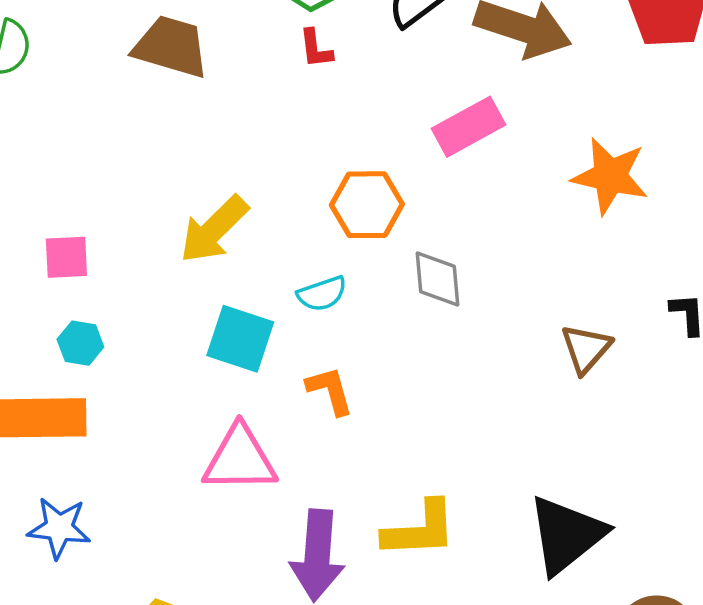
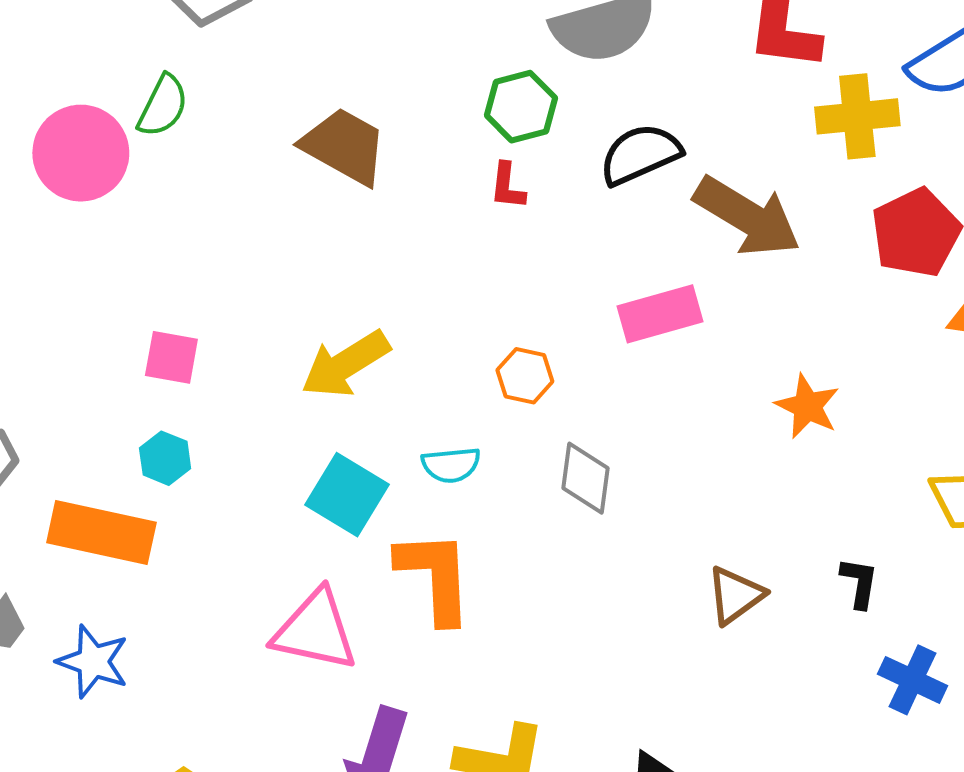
orange star: (610, 176) -> (807, 406), size x0.7
orange hexagon: (367, 205) -> (525, 376), size x0.7
orange L-shape: (330, 391) -> (435, 576), size x1.6

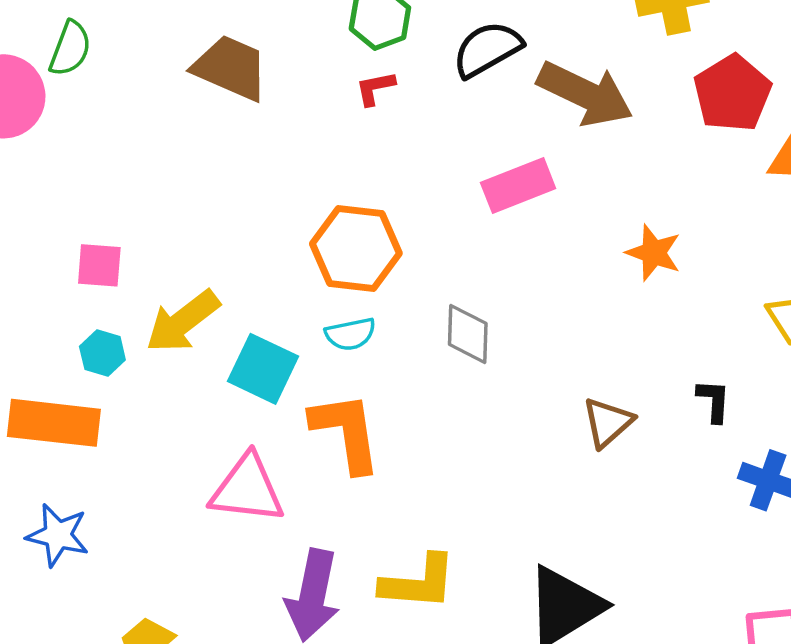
red L-shape: (507, 186) -> (375, 88), turned 78
yellow arrow: (345, 364) -> (183, 322), moved
orange hexagon: (525, 376) -> (356, 248), moved, size x1.8

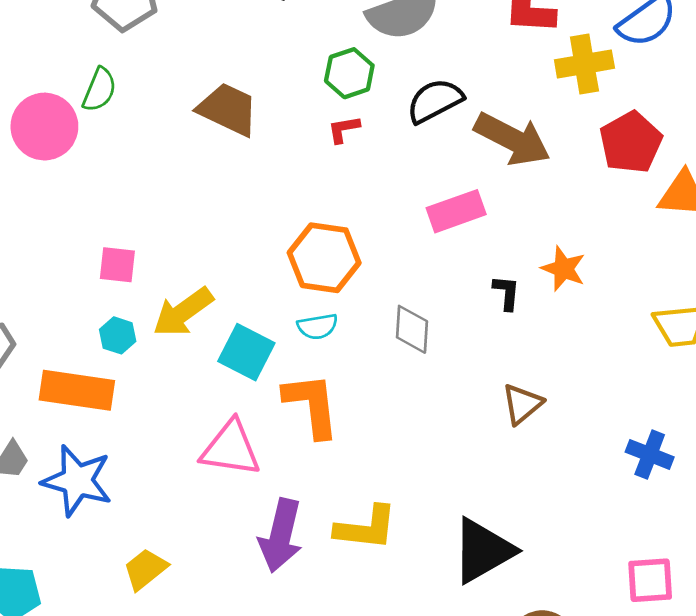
black L-shape: (714, 401) -> (507, 293), moved
blue star: (58, 535) -> (77, 481), size x1.4

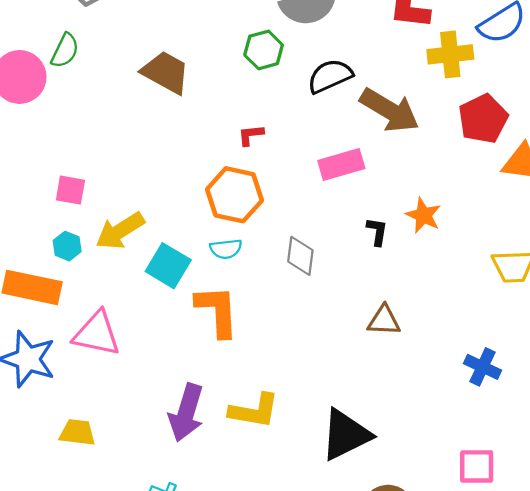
red L-shape: (344, 129) -> (251, 135), moved
brown triangle: (522, 404) -> (384, 320), turned 39
pink triangle: (231, 448) -> (97, 334), moved
yellow trapezoid: (145, 569) -> (77, 432), turned 42

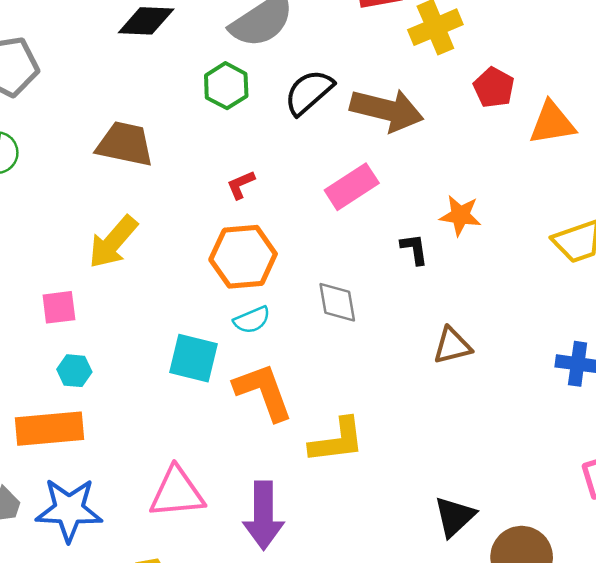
red pentagon: (483, 119) -> (494, 88), size x0.7
yellow arrow: (120, 231) -> (113, 242), moved
pink triangle: (97, 334) -> (177, 493), moved
yellow L-shape: (254, 411) -> (337, 441), moved
black triangle: (346, 435) -> (455, 516), moved, size x0.7

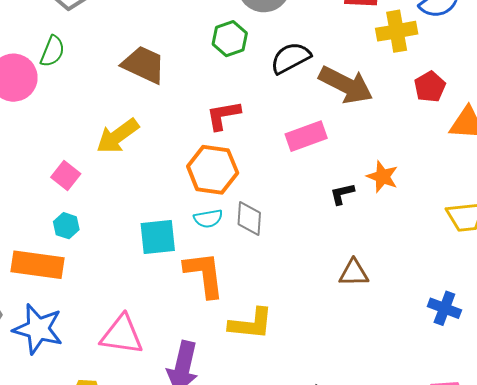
red L-shape: (241, 185) -> (223, 115), size x1.5
black L-shape: (414, 249) -> (342, 194), turned -108
gray diamond: (337, 302) -> (249, 218), moved
pink square: (59, 307) -> (66, 176), turned 32
cyan square: (194, 358) -> (158, 237), turned -33

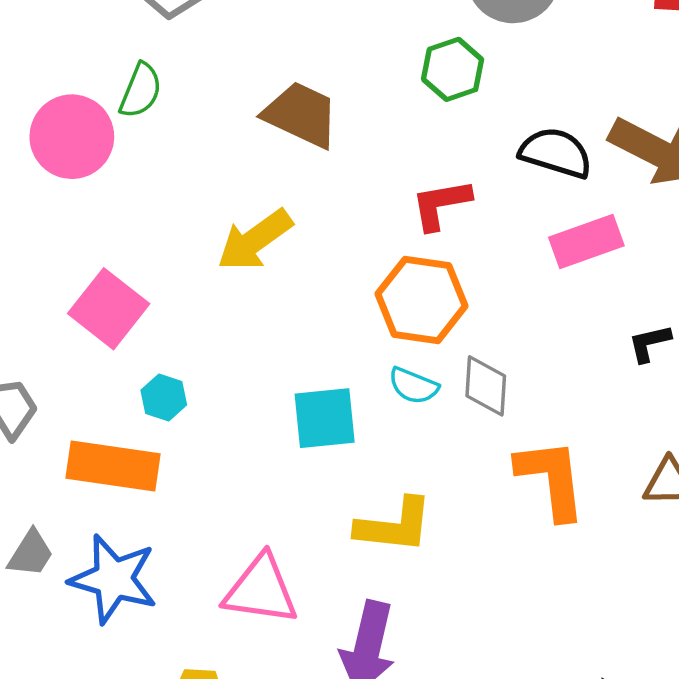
black semicircle: (291, 58) -> (556, 153), moved, turned 45
pink square: (66, 176) -> (109, 309), moved, size x1.5
cyan semicircle: (208, 219) -> (413, 386), turned 32
orange L-shape: (204, 274) -> (551, 479), moved
yellow L-shape: (251, 324) -> (394, 526), moved

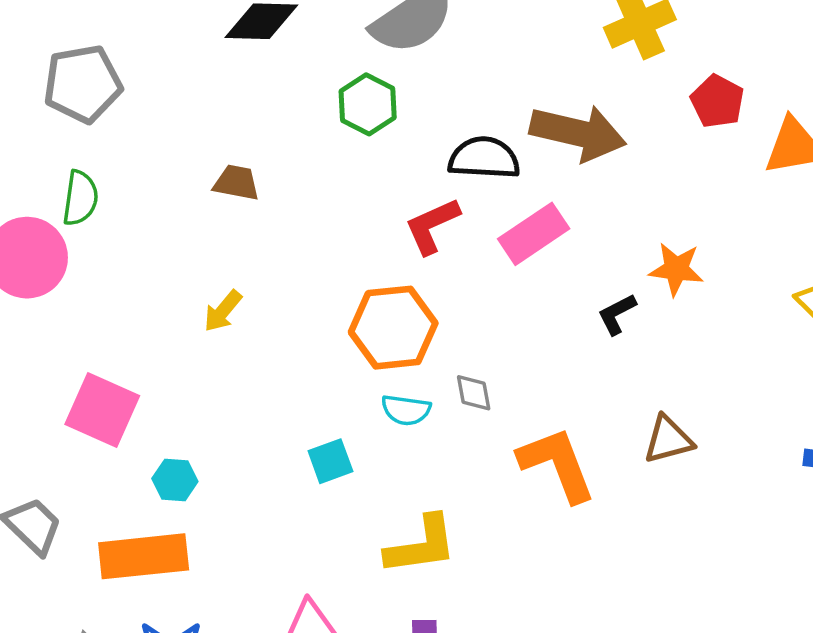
brown trapezoid: (301, 115) -> (236, 183), size x0.6
red L-shape: (441, 204) -> (432, 226), moved
yellow arrow: (255, 240) -> (223, 311), size x0.6
gray diamond: (486, 386) -> (474, 393), size x0.7
cyan square: (325, 418) -> (330, 461), size x0.7

